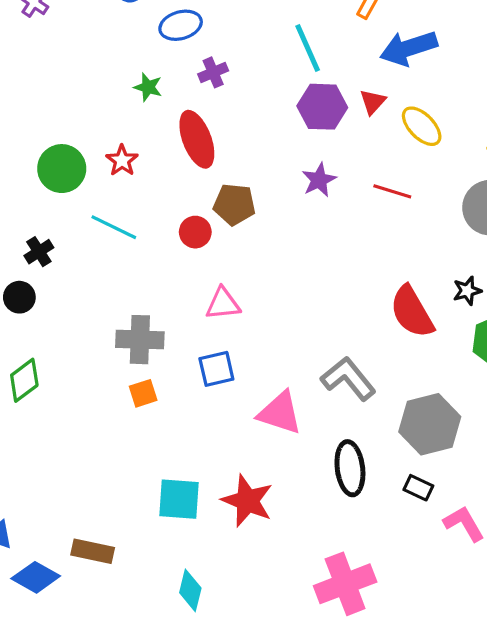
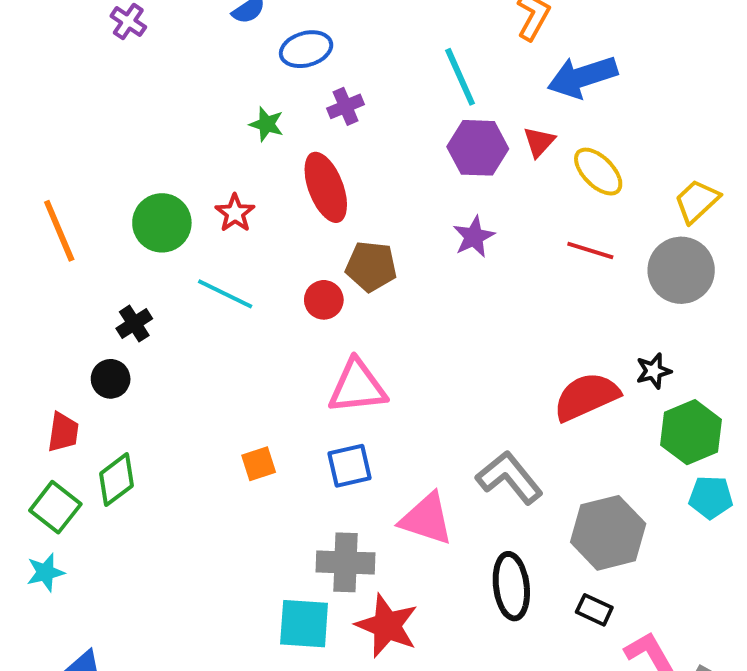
red line: (392, 191) -> (590, 251), moved
pink triangle: (223, 304) -> (357, 387), size x1.4
red semicircle: (412, 312) -> (586, 397), turned 96
gray cross: (140, 340) -> (346, 562), moved
orange square: (143, 393) -> (259, 464), moved

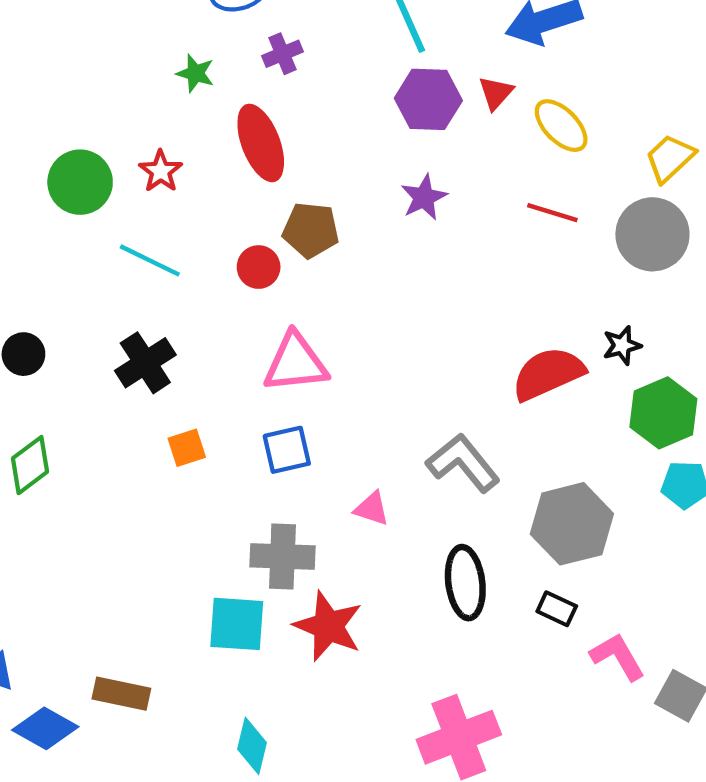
black cross: (134, 324) -> (145, 363), moved, size x1.5
pink triangle: (426, 519) -> (372, 509), size x0.6

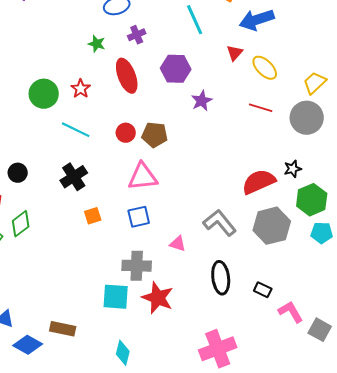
purple hexagon: (428, 99) -> (176, 69), moved
brown pentagon: (311, 230) -> (155, 135), moved
gray hexagon: (572, 524) -> (272, 226), moved

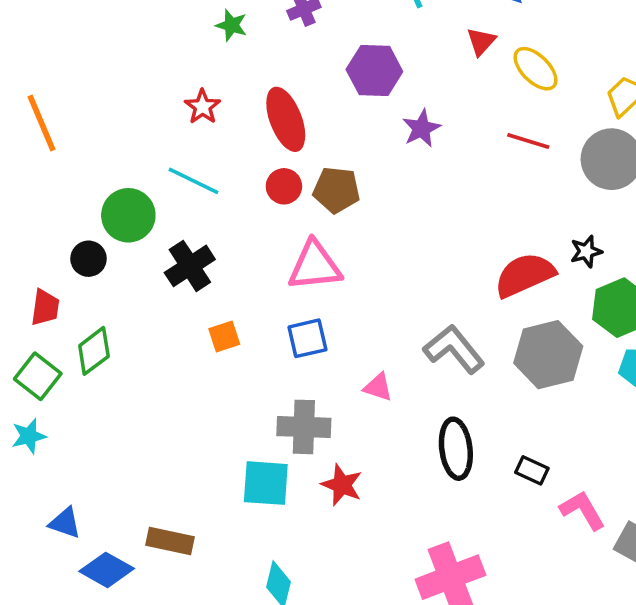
red ellipse: (127, 76) -> (286, 119), moved
green circle: (44, 94) -> (128, 215), moved
red star: (158, 298) -> (342, 485), size x0.7

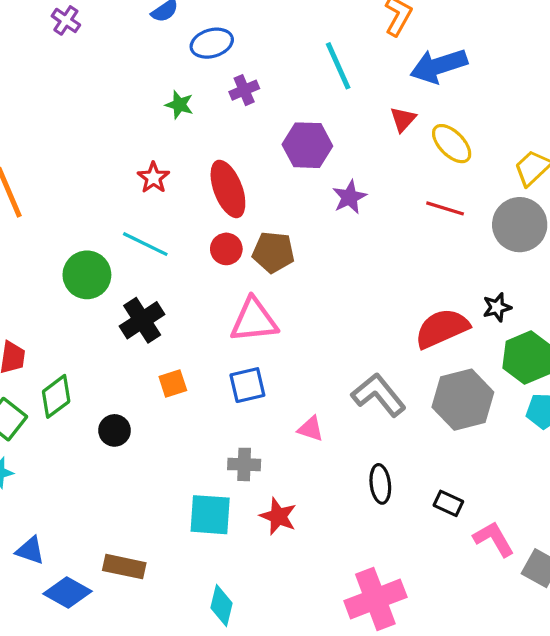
black circle: (89, 259) -> (115, 430), moved
gray cross: (304, 427) -> (244, 464), size x0.7
black ellipse: (456, 449) -> (380, 484), size x0.7

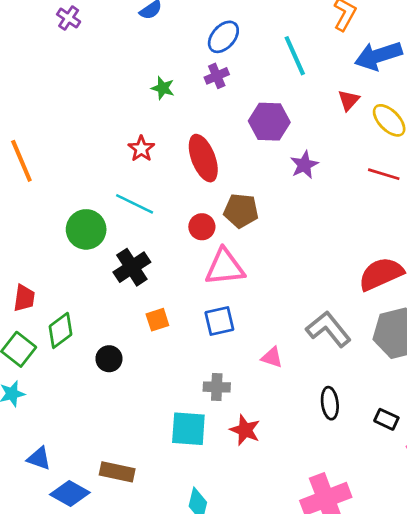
blue ellipse: (212, 43) -> (223, 37), moved, turned -32
red circle: (226, 249) -> (202, 227), moved

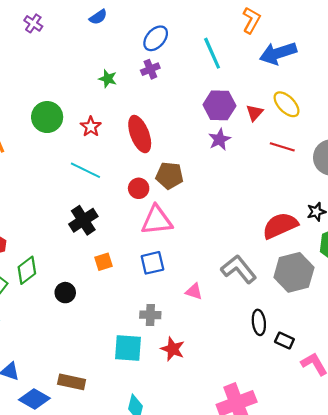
red triangle: (349, 100) -> (255, 113), moved
purple hexagon: (269, 122) -> (219, 105), moved
green circle: (86, 229) -> (47, 117), moved
black ellipse: (330, 403) -> (259, 322), moved

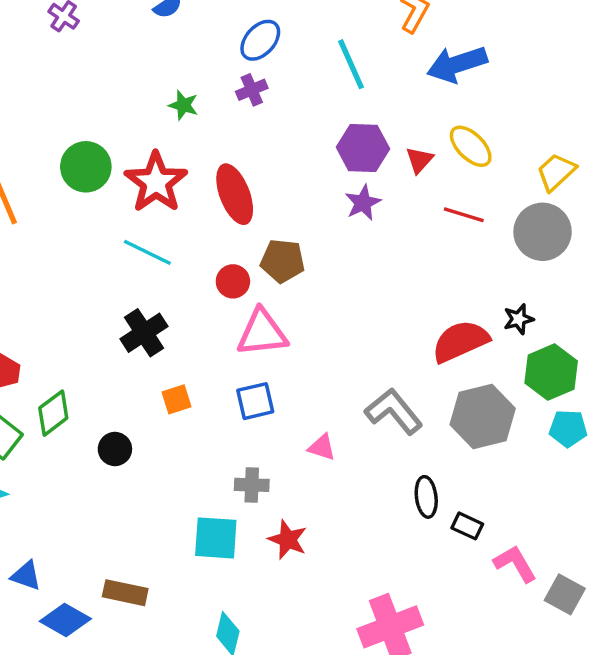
red star: (91, 127) -> (156, 182), size x1.8

